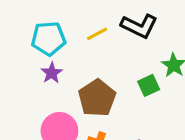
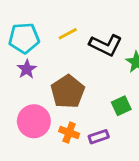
black L-shape: (139, 26) -> (106, 45), moved
green square: (149, 85) -> (121, 106), moved

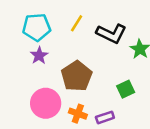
yellow line: (68, 34) -> (77, 23), turned -30

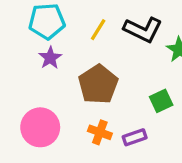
yellow line: (77, 23) -> (98, 30), moved
pink circle: (46, 103) -> (40, 127), moved

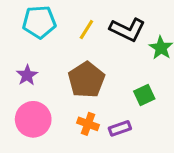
purple star: (50, 58) -> (27, 75), moved

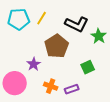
yellow line: (86, 30) -> (42, 18), moved
purple star: (27, 75) -> (34, 64), moved
brown pentagon: (86, 80) -> (57, 46), moved

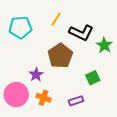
yellow line: (42, 18) -> (56, 19), moved
orange cross: (51, 86) -> (43, 98), moved

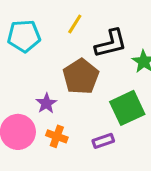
black L-shape: (81, 33) -> (111, 44), turned -40
green square: (93, 78) -> (127, 108), size x1.6

